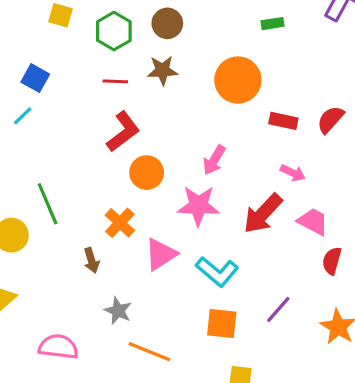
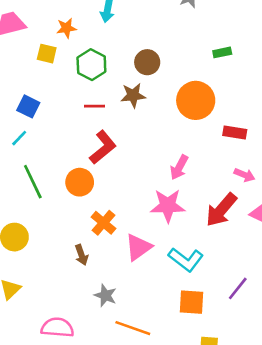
brown circle: (167, 23) -> (147, 62), moved
orange circle: (147, 173) -> (80, 182), moved
green line: (48, 204) -> (33, 182), moved

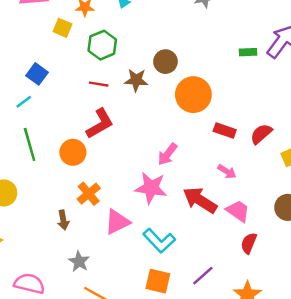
green rectangle: (222, 52) -> (248, 52), moved
brown circle: (147, 62) -> (165, 62), moved
red arrow: (221, 210) -> (200, 200), turned 72

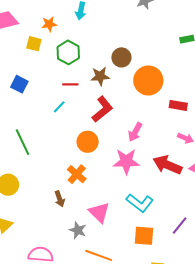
cyan line: (24, 102) -> (59, 107), moved
red L-shape: (100, 124) -> (102, 109), moved
orange circle: (73, 152) -> (88, 142), moved
pink triangle: (117, 222) -> (99, 212), moved, turned -40

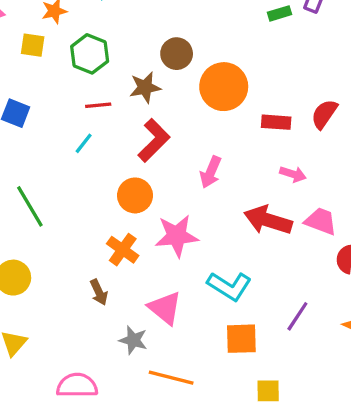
pink star: (126, 161) -> (177, 236), moved

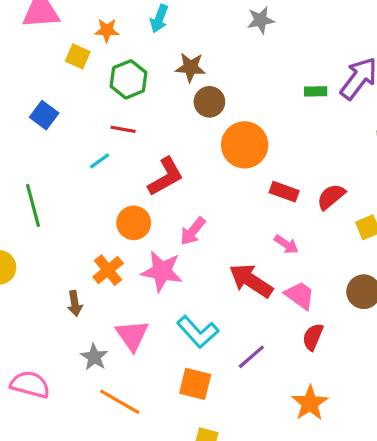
brown star: (145, 87) -> (190, 67), moved
pink arrow: (211, 172) -> (193, 231), moved
purple line: (297, 316) -> (251, 357), moved

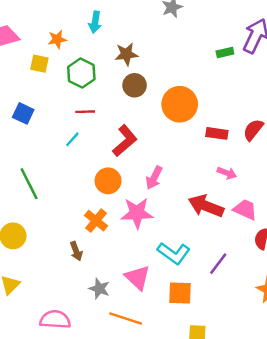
brown circle: (209, 102) -> (135, 85), moved
pink triangle: (132, 335) -> (138, 278), moved

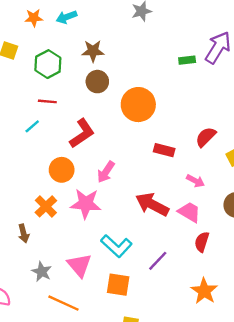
cyan arrow: (95, 22) -> (66, 17), turned 54
orange star: (57, 39) -> (34, 18), moved
red rectangle: (217, 133) -> (164, 150), moved
pink arrow: (227, 173) -> (195, 181), moved

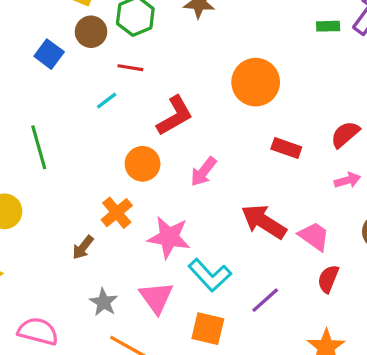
brown circle: (97, 82) -> (91, 32), moved
pink arrow: (195, 181) -> (347, 180), moved, turned -48
pink star: (86, 204) -> (169, 237), moved
brown arrow: (24, 233) -> (83, 247), turned 48

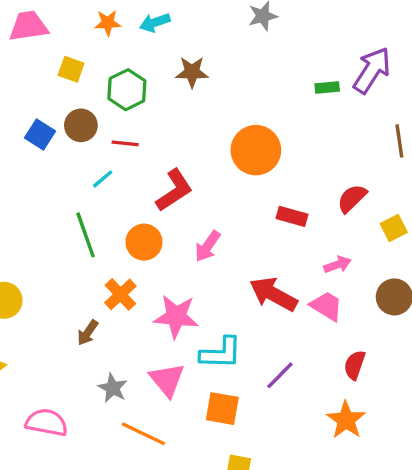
brown circle: (91, 32) -> (81, 125), moved
green line: (39, 147) -> (86, 235), moved
pink arrow: (347, 180) -> (338, 265), moved
cyan L-shape: (210, 275) -> (221, 353), turned -42
red semicircle: (328, 279) -> (355, 365), moved

